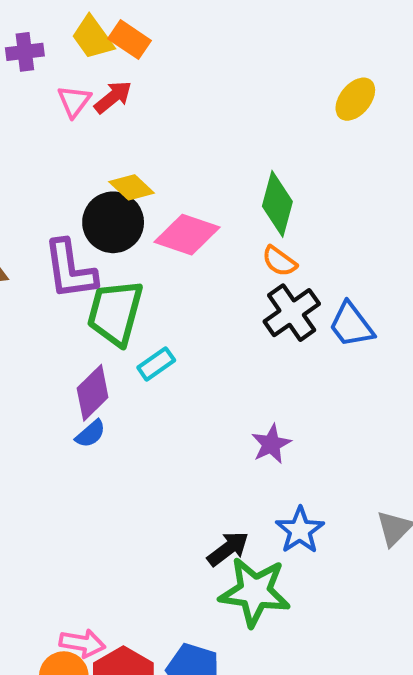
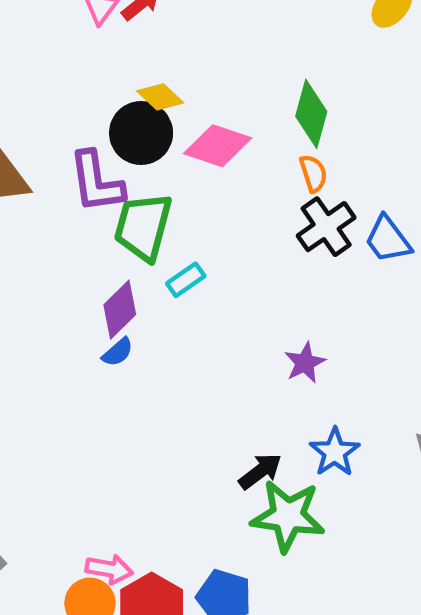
orange semicircle: (279, 261) -> (313, 173), turned -144

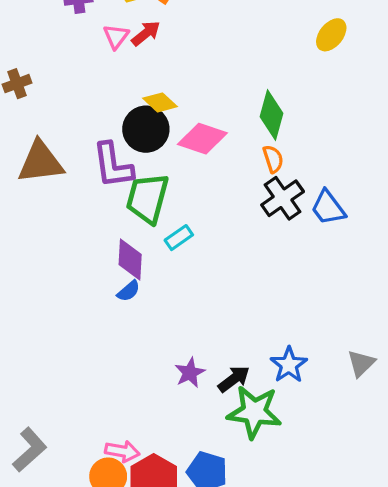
purple diamond: (120, 310) -> (130, 260), turned -42
purple star: (305, 363) -> (190, 373), moved

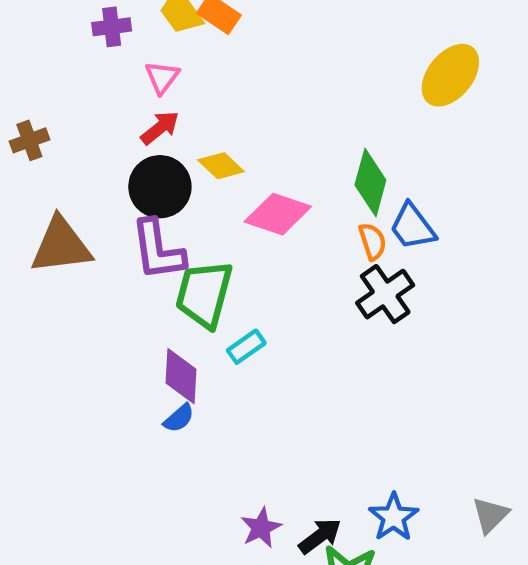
red arrow: (146, 33) -> (160, 128), moved
yellow ellipse: (331, 35) -> (450, 75), size x1.4
black circle: (146, 129) -> (160, 187), moved
blue trapezoid: (328, 208) -> (413, 227), moved

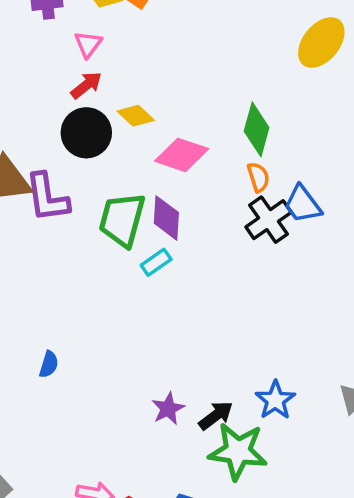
blue trapezoid: (413, 227) -> (303, 204), moved
purple L-shape: (158, 250) -> (47, 197), moved
purple diamond: (181, 376) -> (166, 218), moved
blue semicircle: (179, 418) -> (49, 364), moved, turned -32

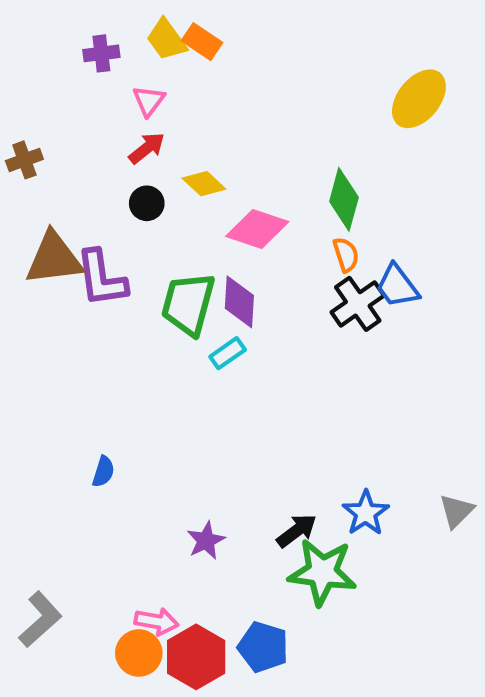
black circle: (86, 133) -> (147, 203), size x0.6
purple star: (168, 409) -> (206, 541), moved

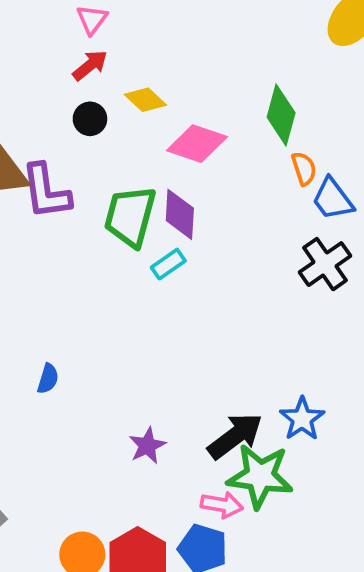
orange semicircle: (346, 255) -> (304, 169), moved
black cross: (358, 304) -> (325, 264), moved
black arrow: (297, 531) -> (235, 436), size x1.4
pink arrow: (157, 621) -> (222, 505), moved

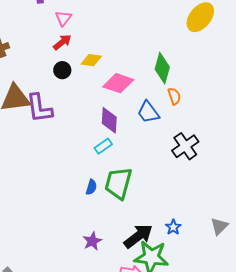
yellow diamond: (145, 100) -> (91, 60), turned -35
blue trapezoid: (333, 199) -> (148, 112), moved
green trapezoid: (130, 216) -> (118, 183), moved
blue semicircle: (48, 379) -> (91, 187), moved
blue star: (302, 419) -> (173, 227), size x0.7

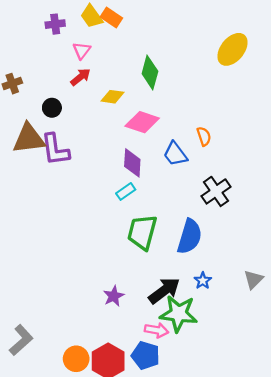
green diamond: (162, 68) -> (150, 73), moved
black circle: (62, 70) -> (52, 108), moved
blue semicircle: (91, 187) -> (190, 237), moved, size x2.0

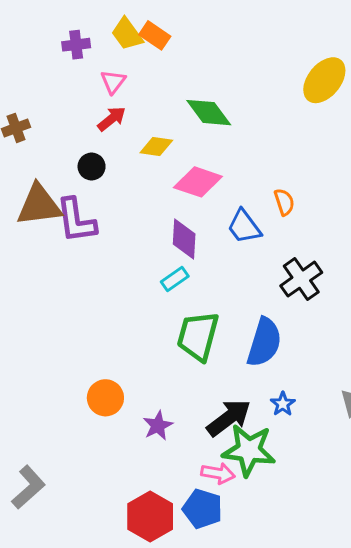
green diamond: (150, 73) -> (209, 113), turned -52
black circle: (52, 108) -> (92, 167), moved
orange circle: (76, 359) -> (105, 398), moved

